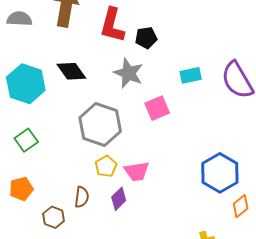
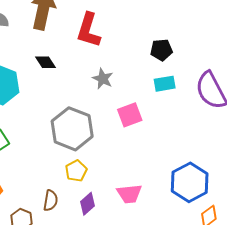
black pentagon: (146, 38) -> (161, 50), moved
black diamond: (71, 71) -> (45, 62), moved, size x0.7
gray star: (128, 73) -> (103, 79), size x0.7
pink trapezoid: (137, 171) -> (129, 194), moved

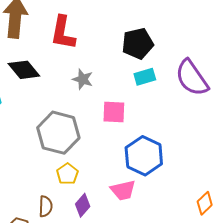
black pentagon: (161, 50) -> (138, 44), size x1.4
black diamond: (45, 62) -> (24, 70), size x1.5
pink square: (130, 115) -> (114, 112), turned 30
blue hexagon: (190, 182) -> (144, 156), moved

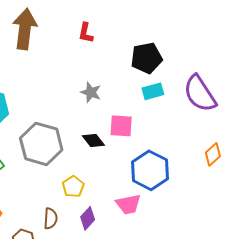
red L-shape: (63, 33) -> (86, 33), moved, size x0.6
black diamond: (24, 70) -> (93, 141), moved, size x0.7
gray hexagon: (58, 133) -> (41, 144), moved
orange diamond: (205, 203) -> (213, 154), moved

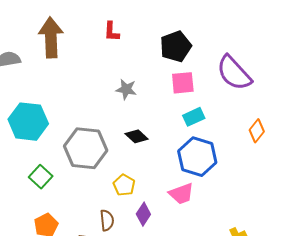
cyan rectangle: (153, 91) -> (194, 117), moved
pink square: (121, 126) -> (183, 83), moved

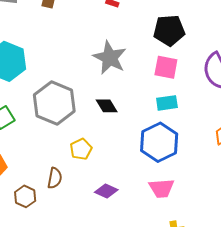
gray star: (126, 89) -> (110, 58), size x1.6
pink trapezoid: (181, 194) -> (161, 188), moved
purple diamond: (143, 214) -> (106, 191), moved, turned 65

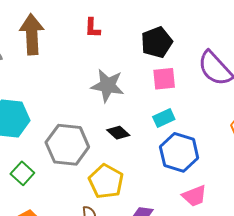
cyan rectangle: (167, 103) -> (164, 118), moved
yellow pentagon: (81, 149) -> (106, 181), size x1.6

